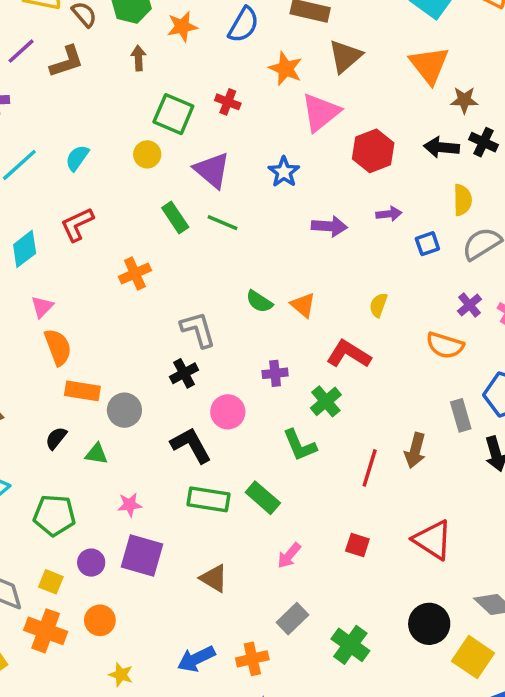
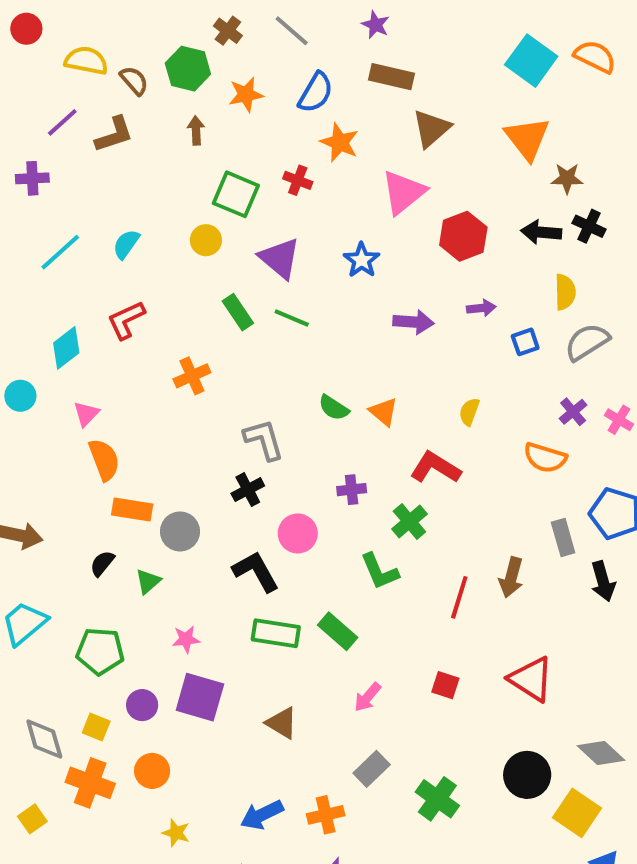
orange star: (286, 69) -> (340, 142), moved
green triangle: (96, 454) -> (148, 581), turned -50

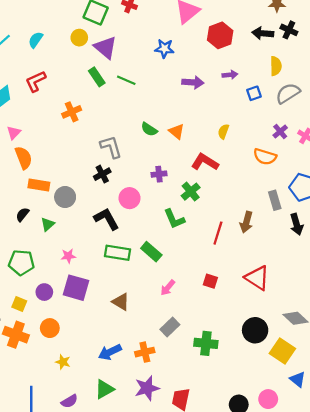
purple triangle: (280, 258) -> (105, 47), moved
blue star: (362, 260) -> (164, 49), turned -30
green cross: (437, 799) -> (206, 343), turned -30

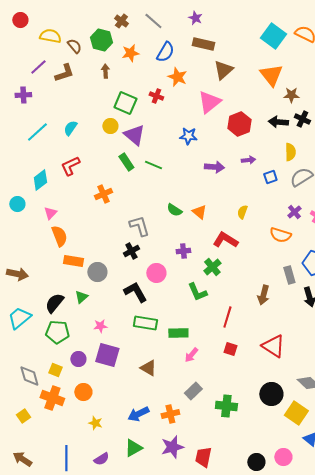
black semicircle: (22, 214) -> (54, 303), moved, size x1.5
red line: (218, 233) -> (227, 317), moved
green rectangle: (151, 252) -> (178, 333), moved, turned -42

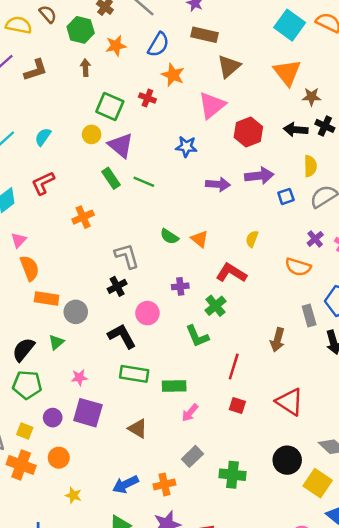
brown semicircle: (74, 46) -> (48, 14), moved
purple arrow: (248, 160) -> (259, 176), size x1.6

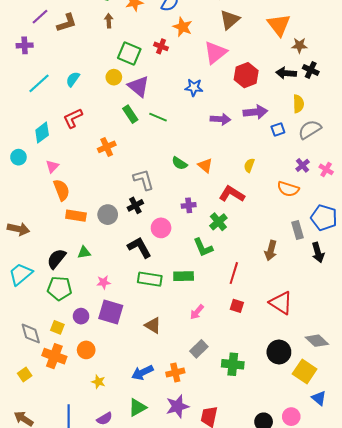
gray circle: (76, 312) -> (108, 215), moved
green triangle: (56, 342) -> (84, 253), turned 32
green rectangle: (174, 386) -> (184, 276), moved

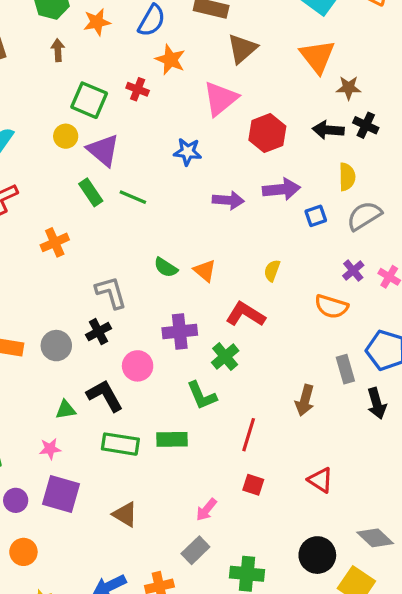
purple cross: (189, 205) -> (180, 332), size x1.5
green triangle: (84, 253) -> (66, 410), moved
red triangle: (281, 303) -> (320, 480), size x0.7
pink arrow: (197, 312) -> (206, 510), moved

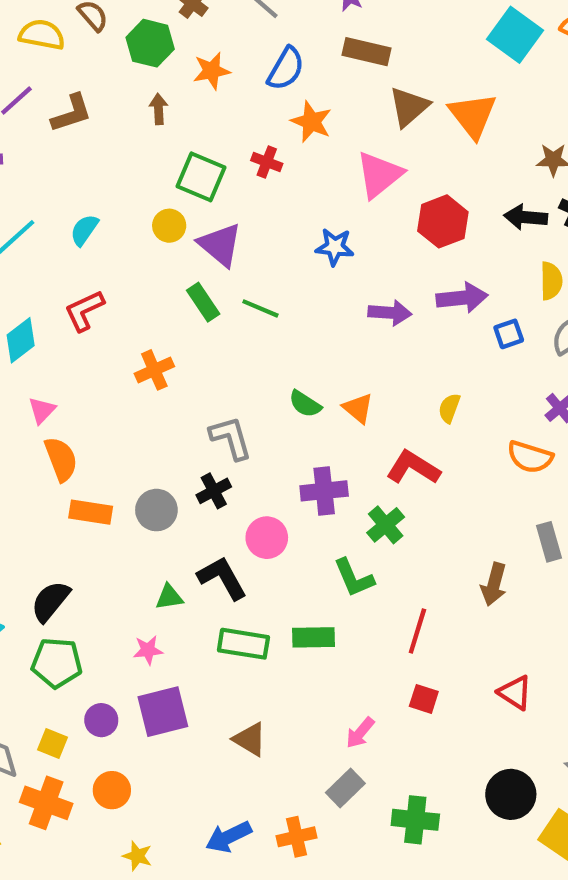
orange triangle: (317, 56) -> (473, 115), moved
purple square: (61, 494) -> (163, 712), turned -30

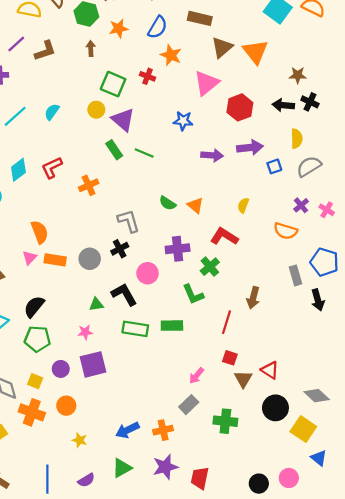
red L-shape: (84, 311) -> (52, 168), moved
pink triangle: (42, 410) -> (30, 258), moved
brown arrow: (494, 584) -> (253, 298), moved
red triangle: (515, 693) -> (270, 370), moved
brown triangle: (250, 739) -> (243, 379), moved, turned 30

